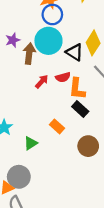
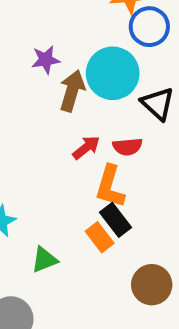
blue circle: (52, 14) -> (149, 27), moved
orange L-shape: (77, 89) -> (110, 187), moved
black rectangle: (80, 109) -> (116, 220), moved

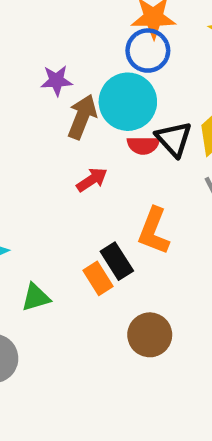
blue circle: (149, 27) -> (148, 51), moved
red semicircle: (128, 147) -> (143, 145), moved
orange L-shape: (110, 187) -> (154, 231), moved

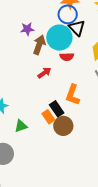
black triangle: (174, 139) -> (77, 28), moved
brown circle: (150, 335) -> (63, 126), moved

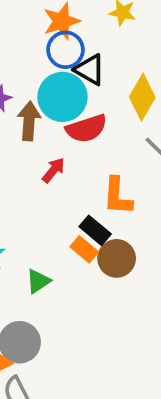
red semicircle: (67, 57) -> (86, 129), size x1.5

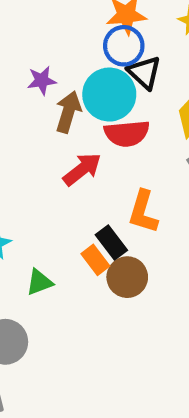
red arrow: (53, 170) -> (82, 169), size x1.4

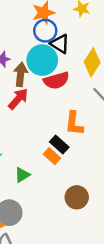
red arrow: (82, 169) -> (18, 99), moved
brown circle: (127, 277) -> (77, 197), moved

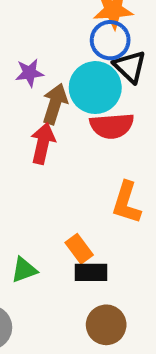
red arrow: (18, 99) -> (43, 143), turned -40
black rectangle: (59, 144) -> (91, 272), moved, turned -54

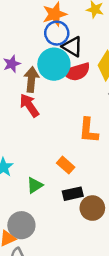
red semicircle: (112, 126) -> (77, 72), moved
red arrow: (43, 143) -> (29, 105), turned -35
black rectangle: (91, 272) -> (73, 194), moved

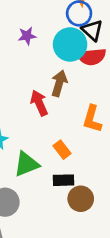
brown arrow: (31, 80) -> (59, 83), moved
red arrow: (29, 105) -> (39, 103), moved
green triangle: (35, 185) -> (26, 164), size x1.5

